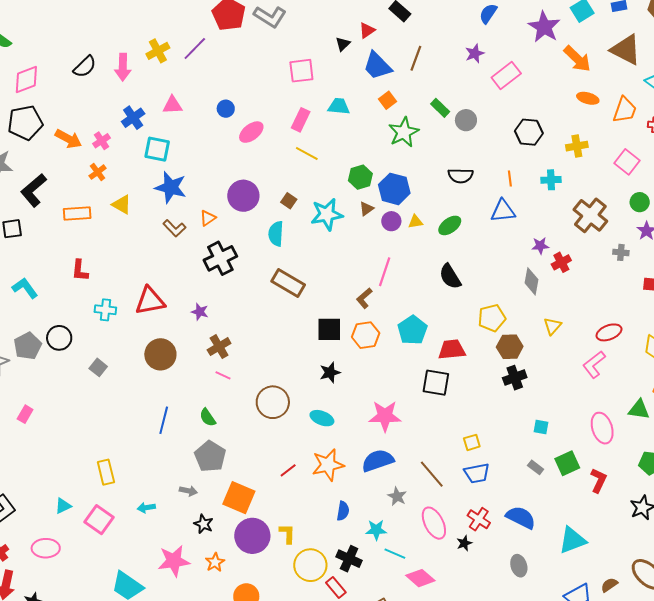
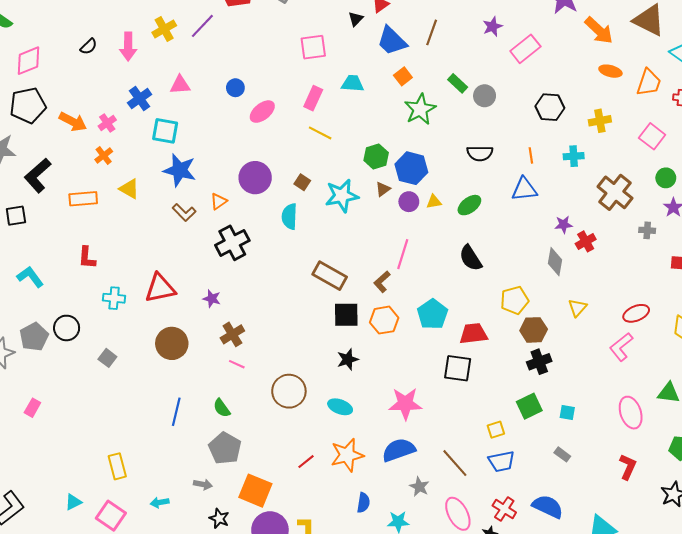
black semicircle: (85, 67) -> (89, 47), size x0.7
brown rectangle: (288, 283) -> (330, 276), moved
green square: (567, 463) -> (529, 406), moved

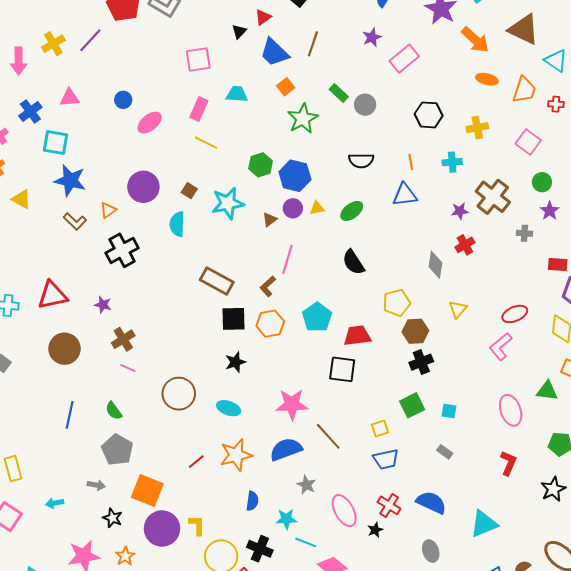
brown triangle: (383, 189) -> (270, 220), moved
purple star: (564, 225) -> (460, 211), moved
brown line: (455, 463) -> (328, 436), moved

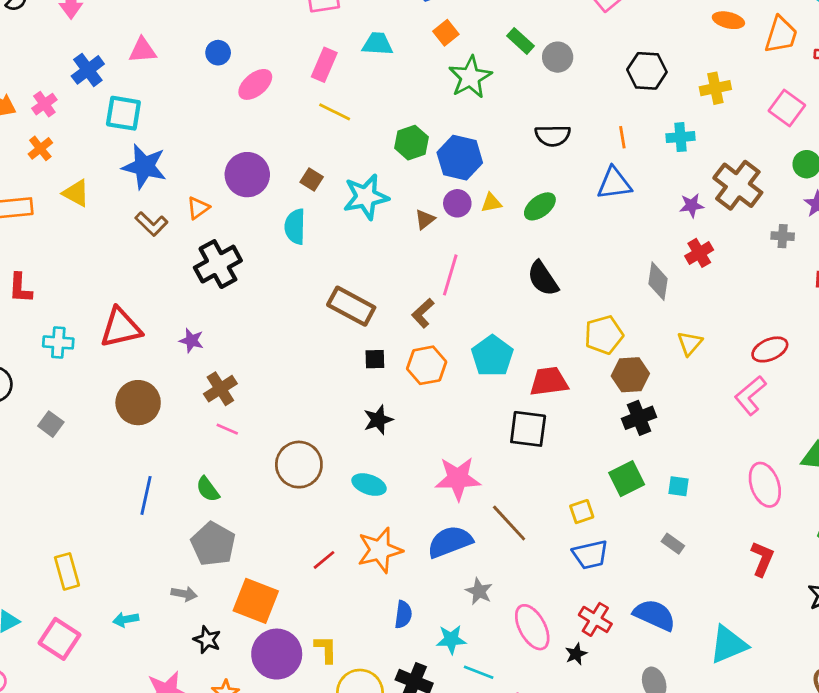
black square: (233, 319) -> (375, 359), size x0.6

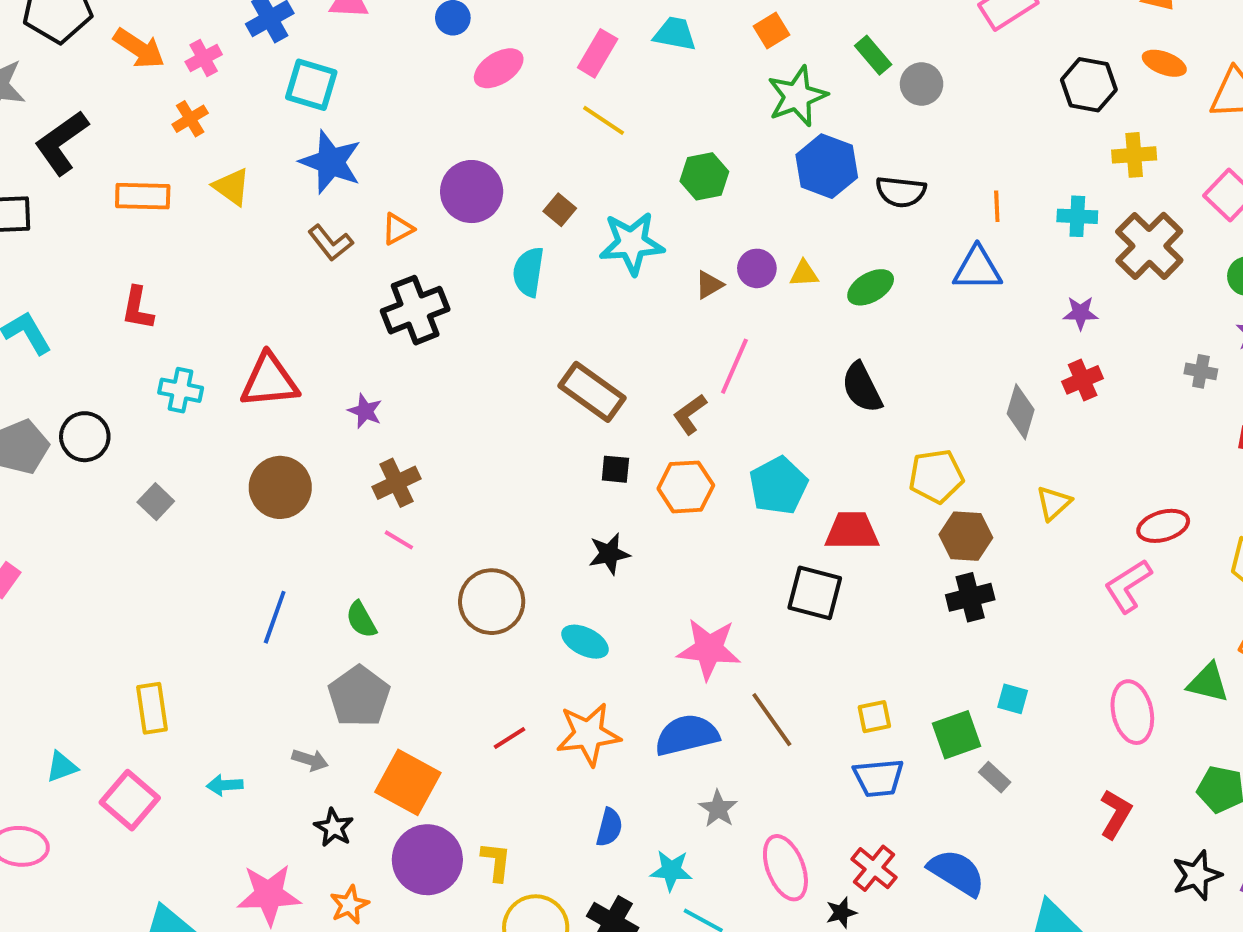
black hexagon: (647, 71) -> (1089, 85), moved
blue hexagon: (460, 158) -> (827, 166), moved
brown cross: (738, 185) -> (1149, 246), moved
green square: (627, 479) -> (957, 735), moved

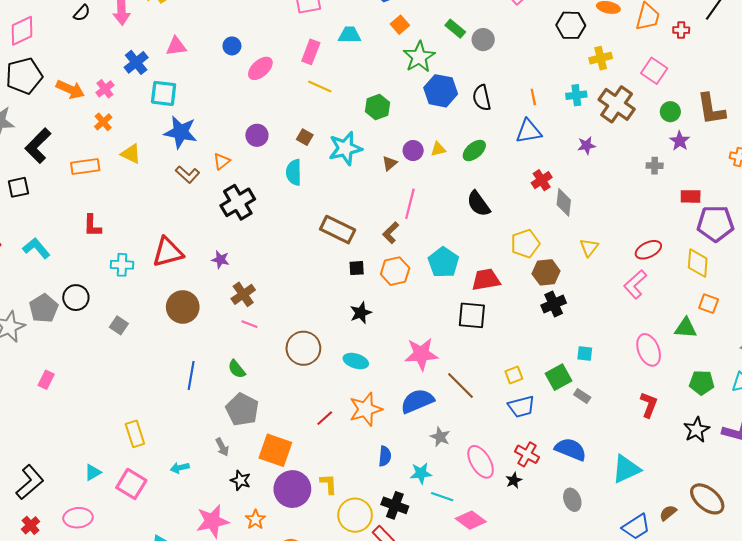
purple circle: (472, 192) -> (257, 135), size x0.7
black semicircle: (901, 192) -> (482, 98), turned 80
red cross: (1083, 380) -> (542, 180), moved
gray arrow: (310, 760) -> (222, 447), turned 54

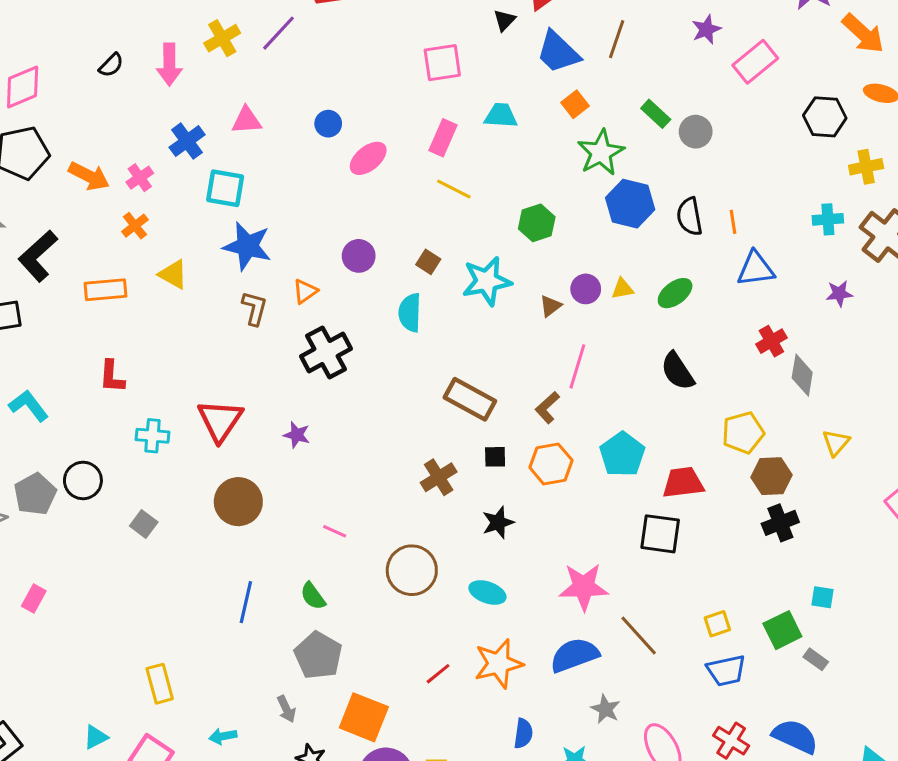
orange line: (533, 97) -> (733, 222), moved
brown L-shape: (188, 174) -> (254, 308), turned -120
red triangle: (168, 252) -> (220, 420), turned -44
brown cross: (243, 294) -> (439, 477), moved

